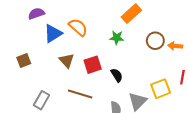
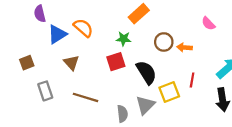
purple semicircle: (36, 14) -> (40, 14), turned -84
red square: (93, 65) -> (116, 62), moved
black semicircle: (117, 75) -> (146, 72), moved, size x1.6
gray rectangle: (42, 100) -> (45, 91), moved, turned -48

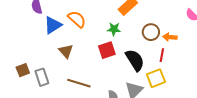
brown square: (27, 63) -> (23, 70), moved
red line: (192, 80) -> (162, 55), moved

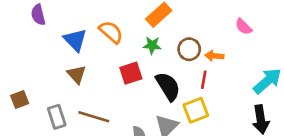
orange semicircle: (77, 19) -> (111, 32), moved
blue triangle: (53, 25) -> (75, 40), moved, turned -42
green star: (114, 29) -> (152, 45), moved
gray rectangle: (42, 77) -> (57, 117), moved

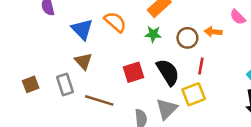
orange arrow: (214, 56) -> (213, 32), moved
red square: (131, 73) -> (134, 72), moved
gray rectangle: (57, 117) -> (65, 84), moved

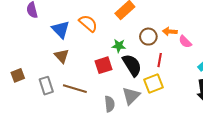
pink semicircle: (238, 17) -> (185, 42), moved
green star: (153, 34) -> (119, 46), moved
gray rectangle: (65, 84) -> (46, 86), moved

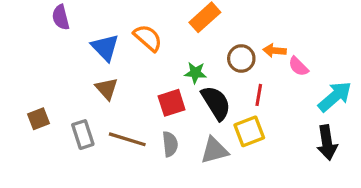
gray triangle: (131, 96) -> (214, 150), turned 30
gray semicircle: (110, 104) -> (170, 144), moved

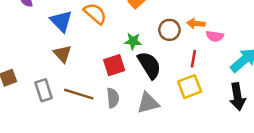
pink semicircle: (298, 66) -> (215, 36), turned -36
red line: (259, 95) -> (193, 59), moved
yellow square: (249, 131) -> (190, 87), moved

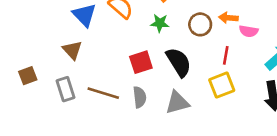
green star: (133, 41) -> (160, 23), moved
brown triangle: (62, 54) -> (72, 50), moved

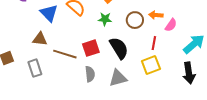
pink semicircle: (249, 31) -> (171, 25), turned -64
brown triangle: (72, 50) -> (40, 39), turned -42
brown line: (103, 93) -> (65, 54), moved

